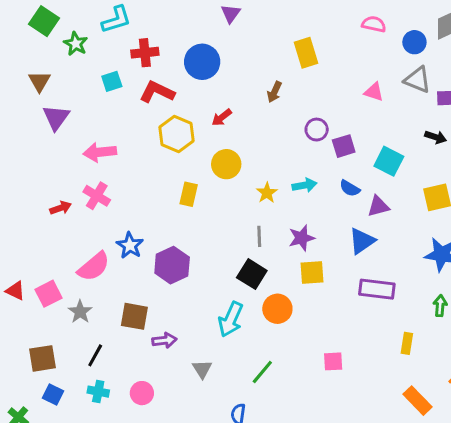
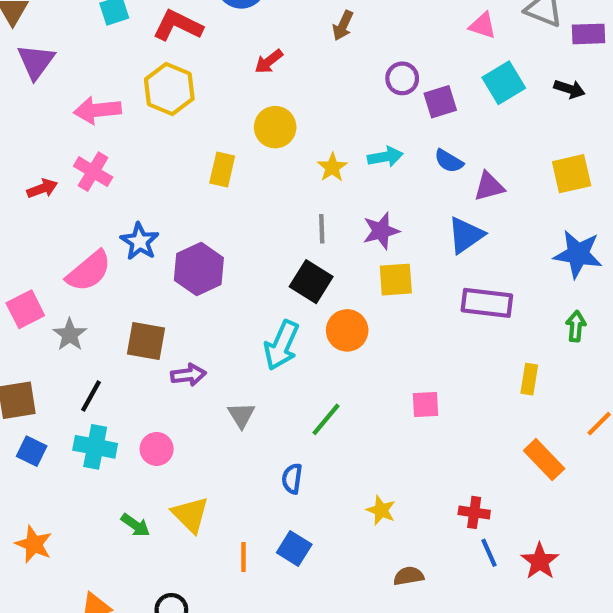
yellow hexagon: (177, 134) -> (169, 89), moved
cyan square: (389, 161) -> (504, 83), moved, turned 32
cyan cross: (98, 392) -> (95, 447), size x1.4

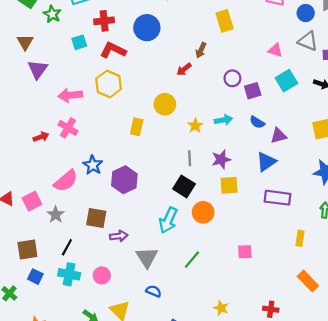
red arrow: (269, 61) -> (184, 69), moved
gray triangle: (241, 415) -> (147, 257), size x1.5
blue semicircle: (292, 479) -> (154, 291), moved, turned 105

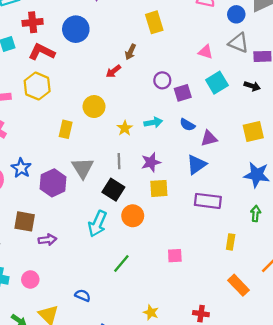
gray triangle: (147, 257) -> (83, 168), moved

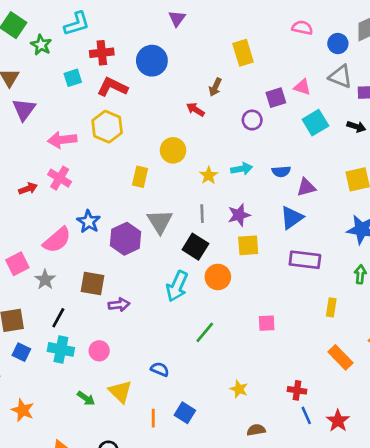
red arrow: (113, 71) -> (195, 109), turned 70
purple square: (183, 93) -> (276, 98), moved
blue semicircle: (187, 125) -> (281, 171), turned -35

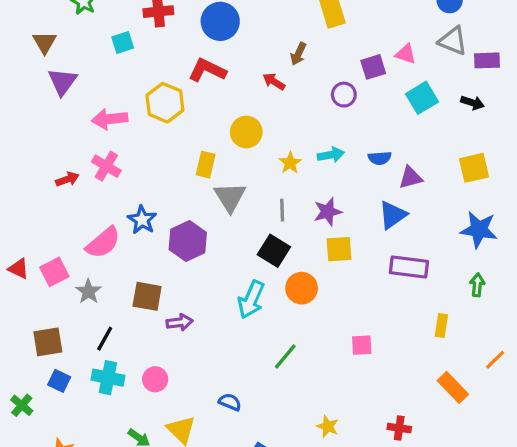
red L-shape: (112, 87) -> (207, 70), moved
gray triangle: (160, 222) -> (230, 197), moved

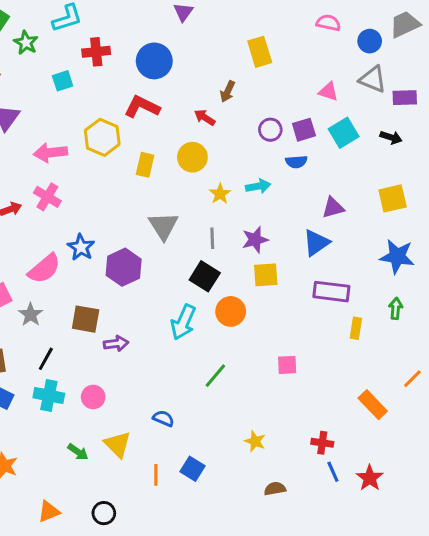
purple square: (373, 67) -> (304, 130), moved
yellow circle: (246, 132) -> (192, 157), moved
blue semicircle: (380, 158) -> (296, 162), moved
yellow rectangle: (206, 165) -> (145, 165), moved
yellow rectangle: (441, 326) -> (356, 328), moved

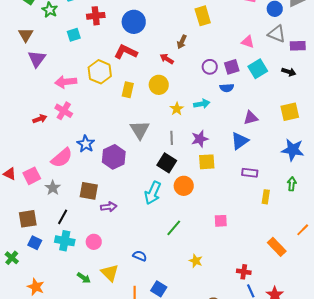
purple rectangle: (331, 292) -> (250, 173), size x0.7
yellow star: (255, 441) -> (196, 261), moved

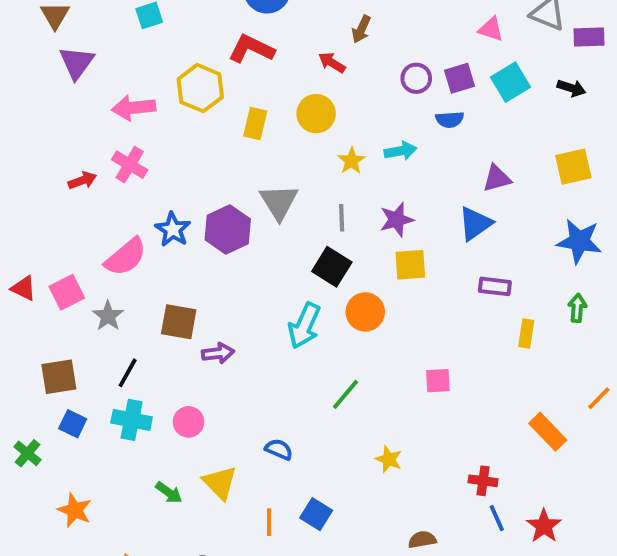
purple hexagon: (114, 157) -> (228, 229), moved

